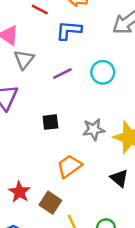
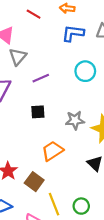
blue L-shape: (69, 30) -> (73, 33), moved
purple line: (63, 74) -> (41, 78), moved

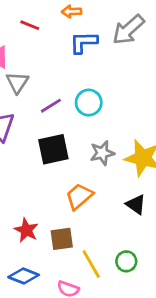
cyan circle: (85, 71) -> (89, 103), moved
black square: (38, 112) -> (53, 149), size x1.6
brown square: (34, 182) -> (62, 239), turned -36

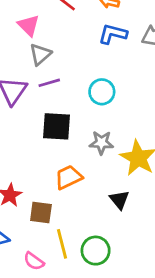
purple line: (51, 106) -> (49, 83), moved
green circle: (126, 261) -> (96, 251), size x1.4

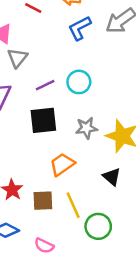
blue L-shape: (113, 34) -> (80, 28), turned -32
purple line: (49, 83) -> (45, 85), moved
yellow line: (62, 244) -> (73, 205), moved

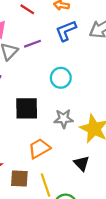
purple line: (45, 85) -> (32, 44), moved

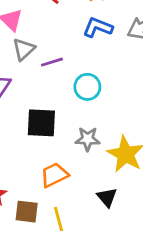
blue L-shape: (66, 31) -> (98, 27), turned 40
purple line: (32, 44) -> (52, 62), moved

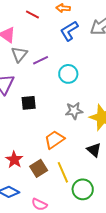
blue L-shape: (98, 27) -> (69, 31), turned -45
black square: (41, 123) -> (29, 103), moved, size x0.7
brown square: (27, 212) -> (39, 168), turned -30

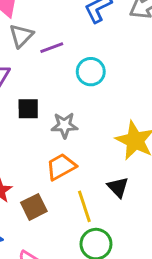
gray star: (74, 111) -> (64, 125), moved
yellow line: (63, 172) -> (84, 206), moved

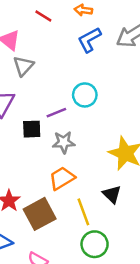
purple line: (52, 48) -> (56, 113), moved
brown square: (34, 207) -> (40, 214), size x1.4

